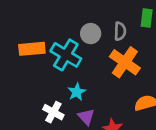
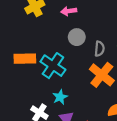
gray circle: (91, 34) -> (77, 37), moved

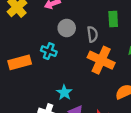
cyan cross: (53, 66) -> (49, 51), moved, size x0.6

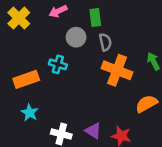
green rectangle: (113, 19) -> (95, 18), moved
cyan star: (64, 93) -> (30, 113), moved

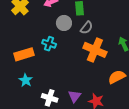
gray semicircle: (105, 42) -> (87, 28), turned 48
purple triangle: (93, 131) -> (75, 96), turned 32

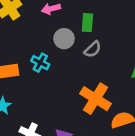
orange cross: (95, 50) -> (95, 99), moved

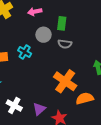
gray semicircle: (93, 49) -> (65, 44), turned 48

